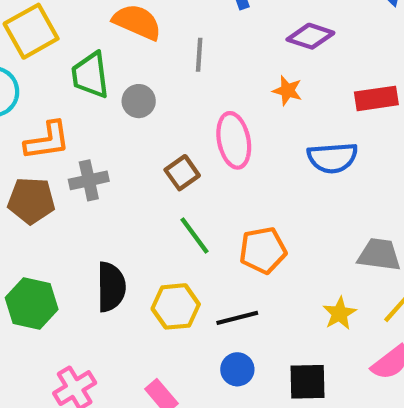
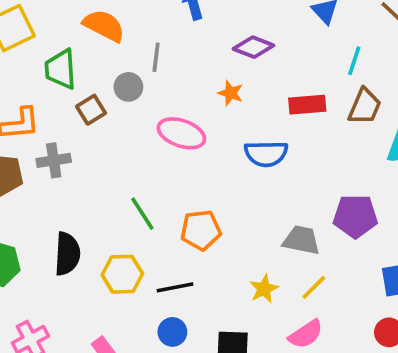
gray circle: (139, 101) -> (128, 87), moved
pink ellipse: (234, 140) -> (181, 133), turned -63
brown square: (182, 173) -> (91, 110), moved

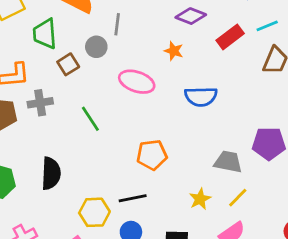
cyan line: (354, 61) -> (267, 26), turned 50
red rectangle: (307, 105) -> (230, 37), moved, turned -32
green line: (142, 214) -> (90, 119), moved
yellow hexagon: (122, 274) -> (94, 212), moved

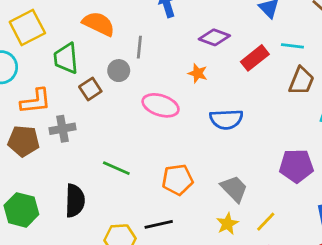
cyan line: (267, 26) -> (292, 46), turned 30
green line: (90, 119) -> (116, 168), moved, turned -32
gray trapezoid: (228, 162) -> (234, 189), moved, turned 36

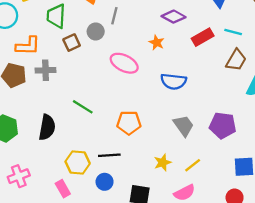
gray trapezoid: (234, 189) -> (184, 126), moved

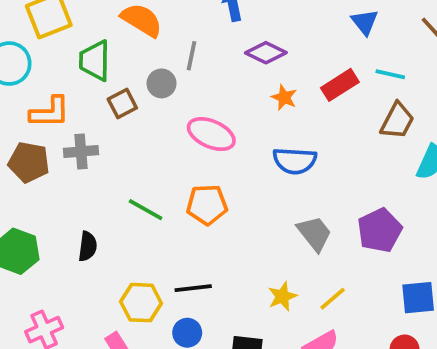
purple diamond: (174, 17) -> (266, 53), moved
orange star: (157, 43) -> (284, 98), moved
orange pentagon: (129, 123) -> (207, 205), moved
purple pentagon: (223, 125) -> (380, 230), turned -30
black semicircle: (47, 127) -> (88, 246), size x0.7

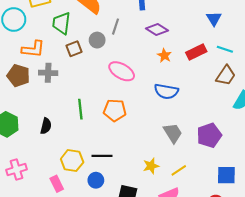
green line: (146, 210) -> (80, 109), turned 48

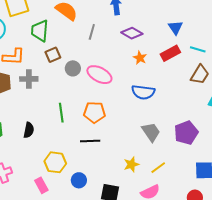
blue triangle: (214, 19) -> (175, 28), moved
gray circle: (97, 40) -> (73, 68), moved
black line: (102, 156) -> (90, 141), moved

